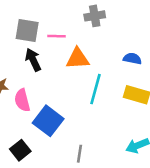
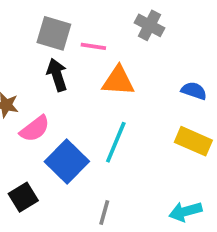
gray cross: (95, 16) -> (149, 25), turned 30
cyan line: (95, 89) -> (116, 142), moved
pink semicircle: (22, 100) -> (35, 129), turned -120

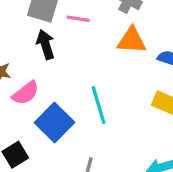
orange triangle: (118, 81) -> (132, 40), moved
cyan line: (116, 142) -> (99, 105), turned -39

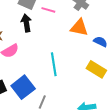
blue square: (55, 123) -> (23, 87), moved

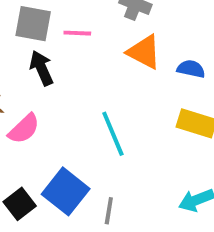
orange triangle: (79, 28) -> (144, 52), turned 30

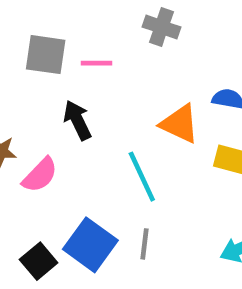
orange triangle: (144, 52) -> (180, 124), moved
black arrow: (42, 68) -> (77, 120), moved
gray line: (109, 211) -> (145, 244), moved

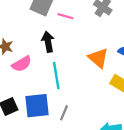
cyan line: (142, 177) -> (56, 76), moved
blue square: (90, 245) -> (37, 106), turned 32

